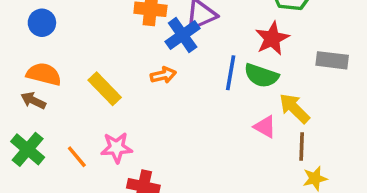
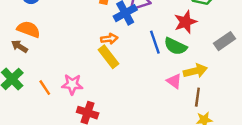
gray rectangle: (332, 60) -> (224, 41), turned -48
blue line: (231, 73) -> (155, 42), turned -35
yellow rectangle: (105, 89) -> (109, 57), moved
yellow arrow: (294, 108) -> (195, 71), turned 115

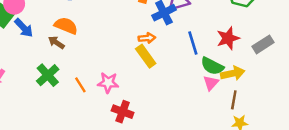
red star: (185, 22) -> (228, 38), moved
green semicircle: (175, 46) -> (212, 66), moved
pink triangle: (174, 81) -> (211, 83), turned 35

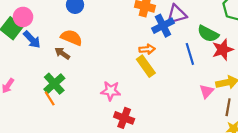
green semicircle: (212, 66) -> (208, 34), moved
orange line: (80, 85) -> (50, 98), moved

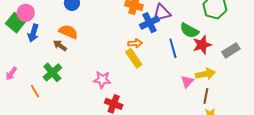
blue arrow: (32, 40) -> (33, 33), turned 60
orange line: (50, 98) -> (35, 91), moved

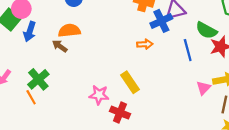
orange semicircle: (68, 32) -> (69, 31), turned -30
yellow rectangle: (134, 58) -> (130, 82), moved
green cross: (52, 72) -> (38, 79), moved
pink star: (102, 80) -> (99, 95), moved

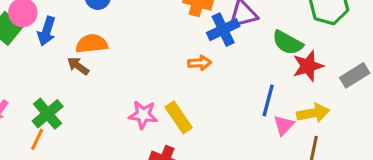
blue arrow: (30, 32) -> (47, 31), moved
blue line: (188, 50) -> (268, 100), moved, turned 30
pink star: (99, 95) -> (143, 115), moved
orange line: (31, 97) -> (37, 139), turned 56

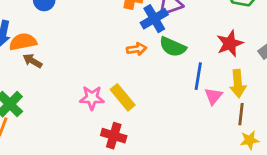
green semicircle: (288, 43) -> (173, 47), moved
orange semicircle: (92, 44) -> (23, 42), moved
yellow arrow: (313, 113) -> (238, 84), turned 100

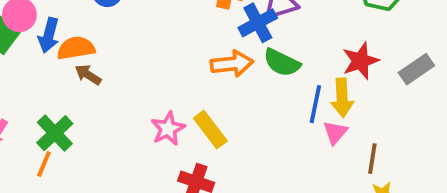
orange arrow: (137, 49) -> (232, 64), size x1.5
yellow arrow: (238, 84) -> (342, 98), moved
pink star: (92, 98) -> (168, 129), turned -30

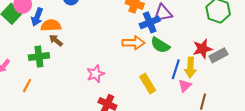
gray rectangle: (416, 69) -> (218, 55), moved
yellow rectangle: (210, 130) -> (148, 83), moved
green cross: (55, 133) -> (39, 57), moved, turned 30

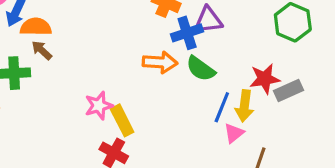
yellow rectangle: (148, 83) -> (122, 120), moved

